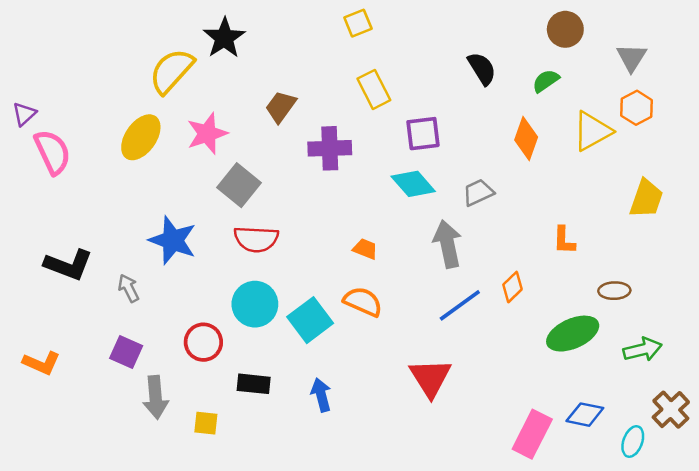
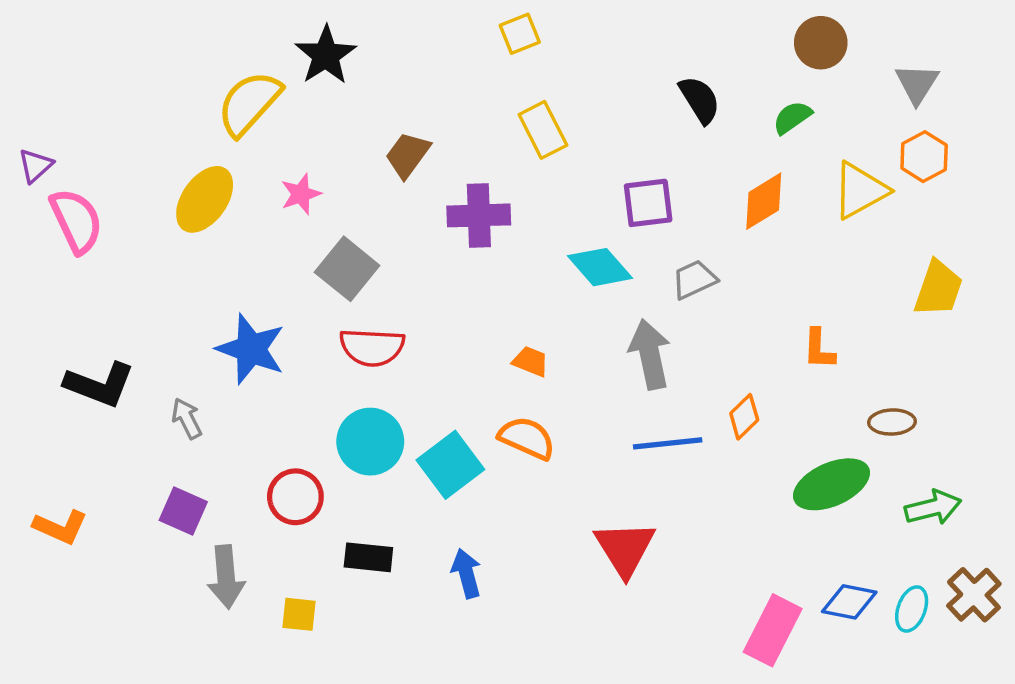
pink star: (207, 134) -> (301, 194), size x0.7
purple square: (423, 134) -> (648, 203), moved
orange diamond: (526, 138) -> (764, 201), turned 39
blue line: (460, 305) -> (668, 443), turned 30
cyan ellipse: (633, 442) -> (912, 609), moved

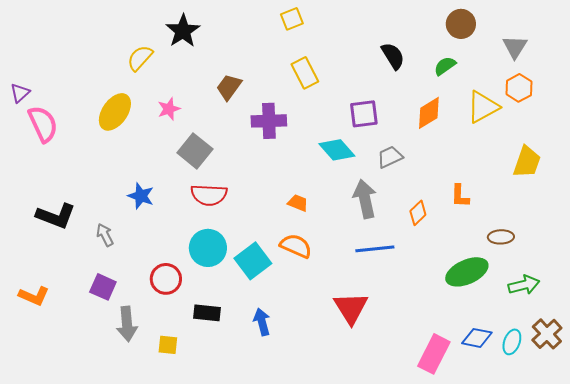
yellow semicircle: (249, 103) -> (140, 58), size x0.7
blue star: (251, 349) -> (141, 196), size x0.7
orange diamond: (744, 417) -> (418, 213), moved

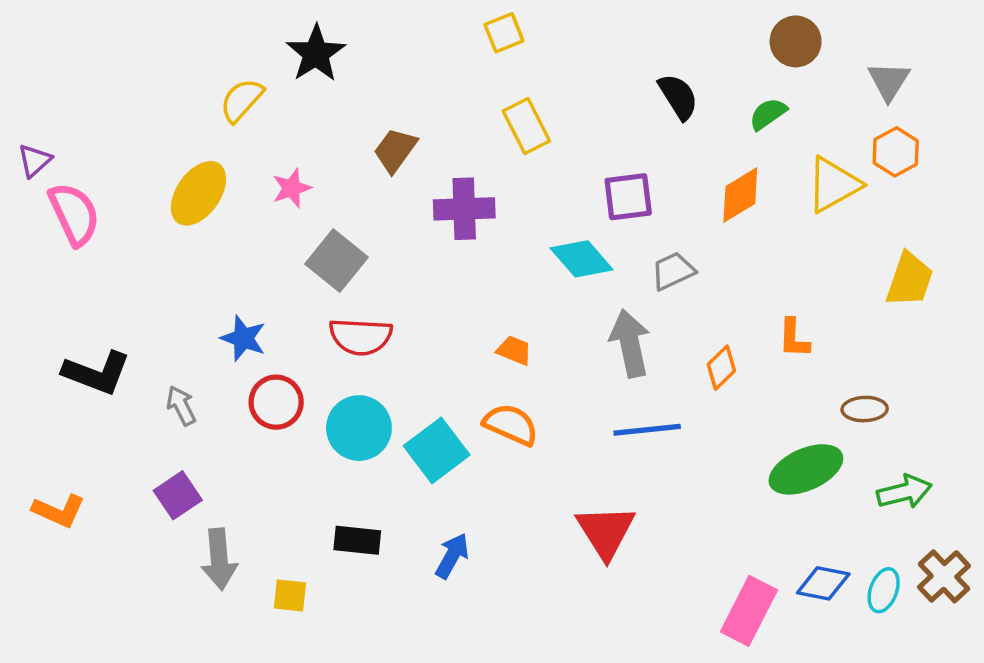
red circle: (166, 279) -> (276, 402), moved
purple square: (103, 287) -> (178, 495), turned 32
blue arrow: (262, 322) -> (452, 556), turned 44

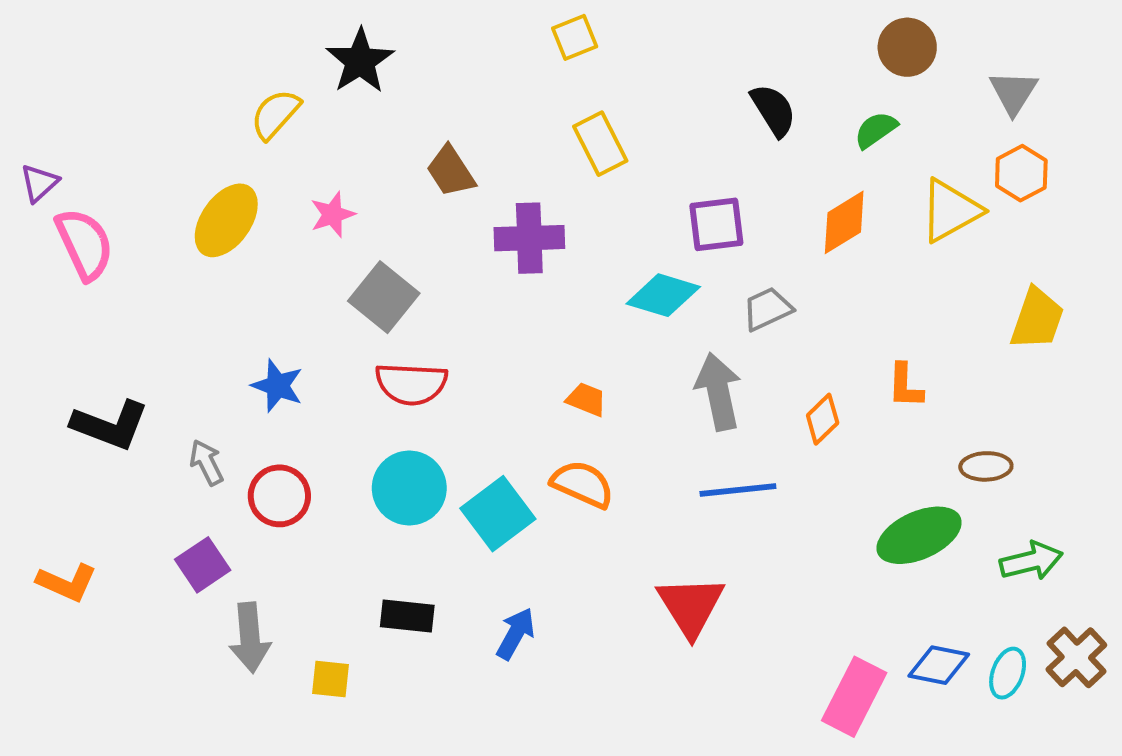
brown trapezoid: (395, 150) -> (451, 171), turned -69
cyan diamond: (582, 259) -> (663, 295), turned -32
red circle: (276, 402) -> (279, 496), moved

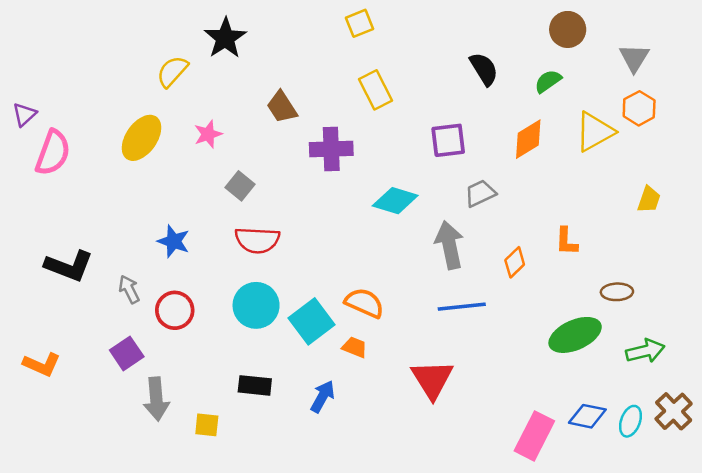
pink semicircle: (85, 244) -> (53, 153), turned 45
cyan diamond: (663, 295) -> (395, 201), moved
gray square: (384, 297) -> (240, 186), size x0.7
yellow trapezoid: (1037, 319) -> (649, 199), size x0.7
orange trapezoid: (586, 399) -> (355, 347), moved

